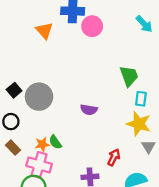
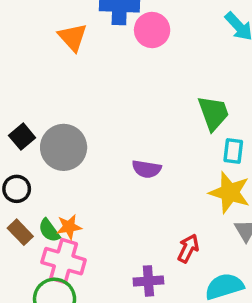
green semicircle: (55, 142) -> (49, 230), moved

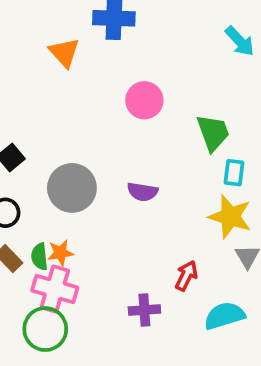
pink circle: (152, 30) -> (144, 100), moved
gray circle: (64, 147) -> (72, 188), moved
green semicircle: (49, 230) -> (40, 257), turned 30

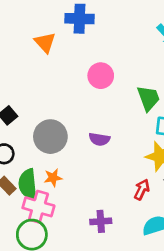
orange star: (61, 253) -> (53, 178), moved
green semicircle: (40, 257) -> (28, 184), size x1.6
red arrow: (186, 276) -> (142, 190), moved

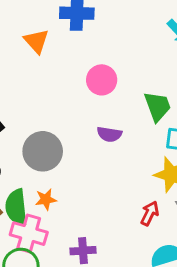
purple semicircle: (99, 139) -> (109, 134), moved
purple cross: (101, 221) -> (83, 251), moved

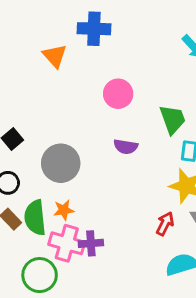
pink cross: (29, 234) -> (67, 243), moved
purple cross: (83, 251) -> (91, 243), moved

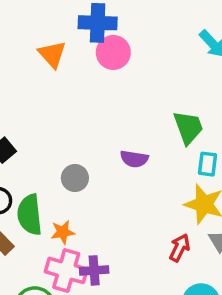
pink circle: (118, 94) -> (113, 52), moved
gray circle: (61, 163) -> (75, 178), moved, size x0.6
green semicircle: (35, 218) -> (30, 215), moved

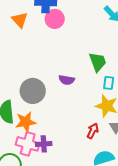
gray circle: (75, 178) -> (33, 91), size x1.6
orange star: (63, 232) -> (26, 122), size x1.5

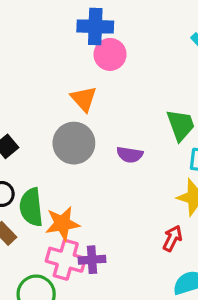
orange triangle: (20, 20) -> (84, 99), moved
gray circle: (33, 91) -> (74, 143), moved

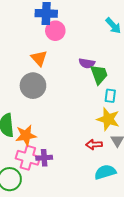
purple semicircle: (130, 155) -> (87, 63), moved
red arrow: (172, 238) -> (94, 145), turned -119

